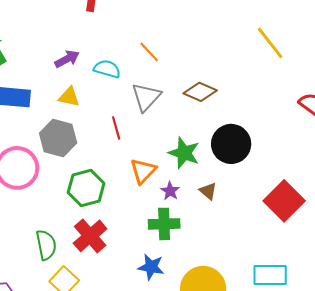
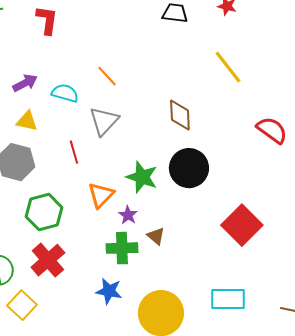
brown diamond: (200, 92) -> (180, 115), moved, turned 64
brown triangle: (208, 191) -> (156, 236), moved

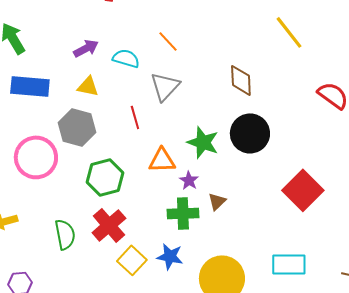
orange triangle: (101, 195) -> (162, 160), turned 44
brown triangle: (156, 236) -> (217, 201), turned 36
yellow square: (22, 305) -> (132, 260), moved

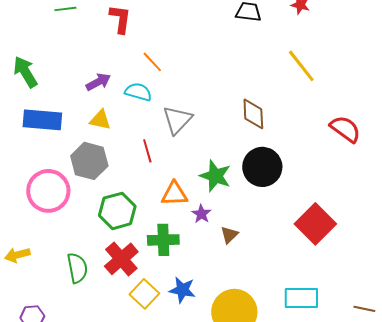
orange line: (168, 41) -> (152, 62), moved
green cross: (183, 213) -> (163, 240), moved

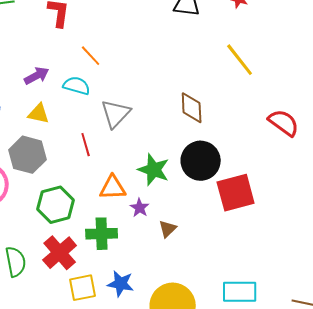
red square: (315, 224) -> (236, 193), moved, turned 30
yellow square: (144, 294) -> (83, 288), turned 36

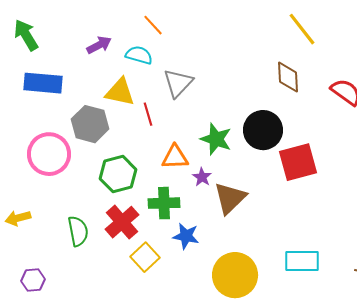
brown diamond: (192, 108) -> (288, 77), moved
yellow triangle: (39, 114) -> (120, 92), moved, size x1.4
brown triangle: (168, 229) -> (230, 198), size x1.8
blue star: (121, 284) -> (186, 236), moved
yellow square: (83, 288) -> (145, 257), turned -32

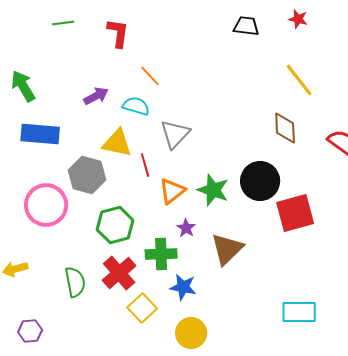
orange triangle: (175, 157) -> (172, 191), moved, turned -36
purple star: (202, 177) -> (186, 228), moved
yellow circle: (235, 275) -> (191, 333), moved, size x0.7

